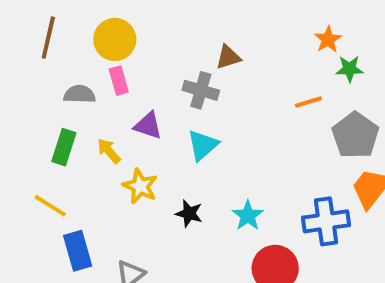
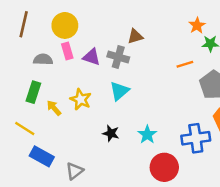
purple triangle: (148, 126) -> (92, 57), moved
yellow arrow: (109, 151) -> (54, 108), moved
yellow star: (140, 186) -> (81, 99), moved
blue rectangle: (78, 251) -> (42, 156), turned -45

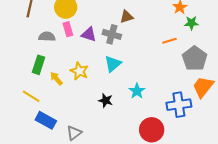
cyan star: (147, 135) -> (137, 91), moved

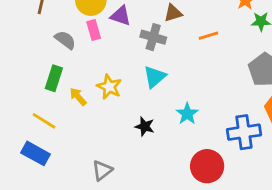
purple triangle: (89, 34) -> (121, 16), moved
gray semicircle: (47, 37) -> (65, 40), turned 35
orange line: (169, 41) -> (209, 36), moved
blue rectangle: (46, 120) -> (35, 153), moved

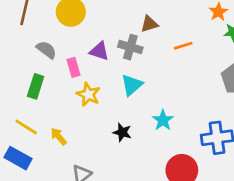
purple triangle: (121, 16) -> (99, 51), moved
pink rectangle: (94, 30) -> (74, 67), moved
yellow arrow: (78, 97) -> (59, 136), moved

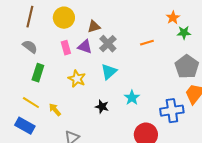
brown triangle: (149, 24) -> (94, 27), moved
gray cross: (130, 47) -> (108, 44), turned 30
gray semicircle: (46, 50) -> (30, 47), moved
pink rectangle: (74, 67) -> (66, 48), moved

